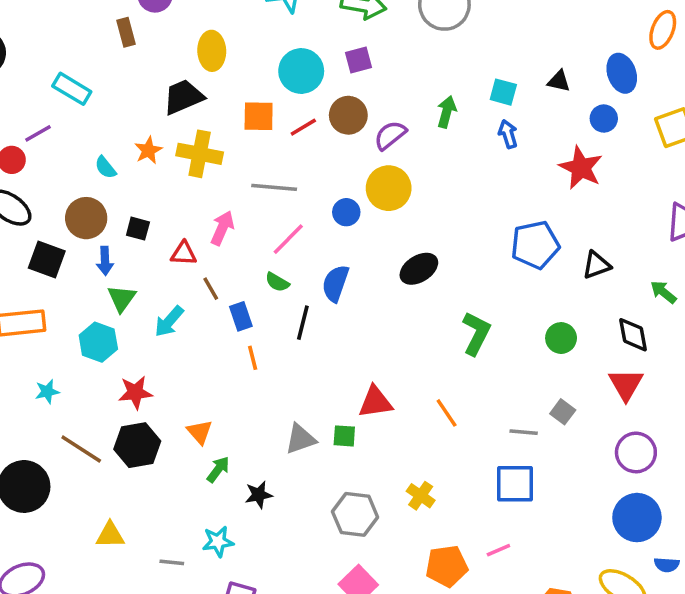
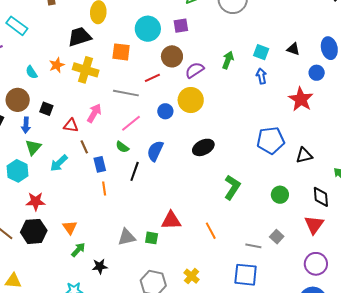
red line: (303, 127) -> (152, 78), moved

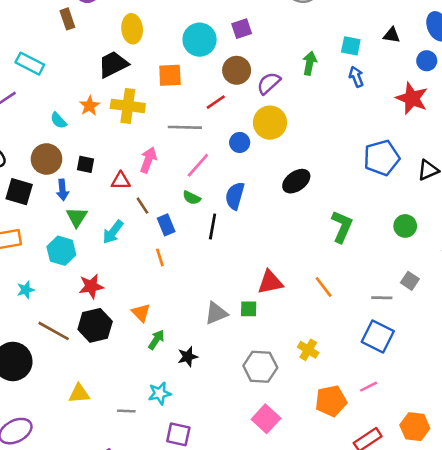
orange line: (104, 188) -> (160, 257), moved
blue square: (246, 275) -> (378, 337), turned 30

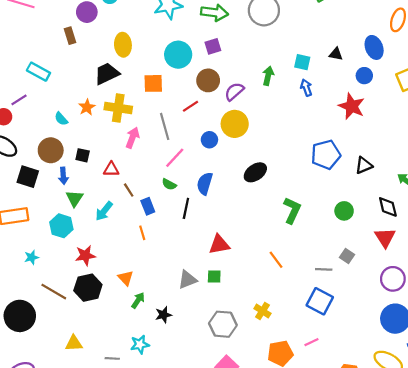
gray line: (185, 127) -> (165, 126), turned 72
pink arrow: (148, 160) -> (132, 138), moved
red triangle: (270, 282) -> (219, 245), moved

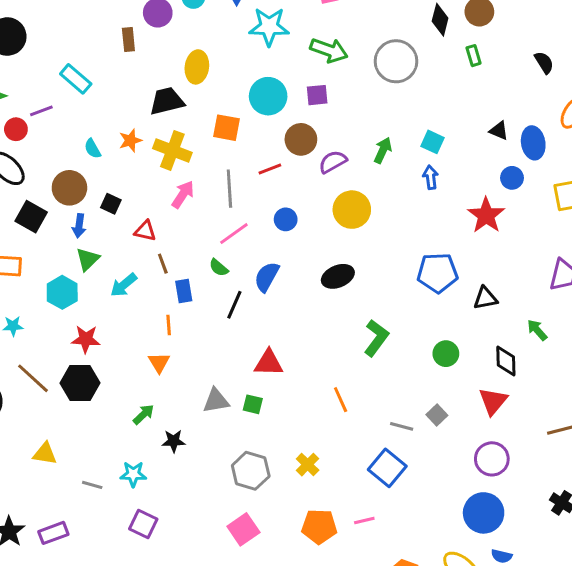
black triangle: (336, 54) -> (499, 131), moved
yellow circle: (235, 124) -> (352, 210), moved
orange triangle: (126, 278) -> (159, 363), moved

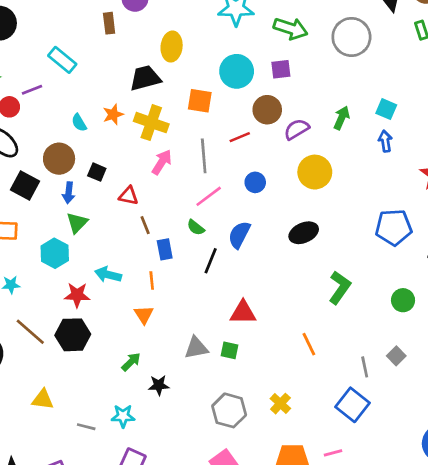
cyan arrow: (124, 285) -> (108, 275), moved, turned 55
gray line: (402, 426) -> (365, 367), turned 65

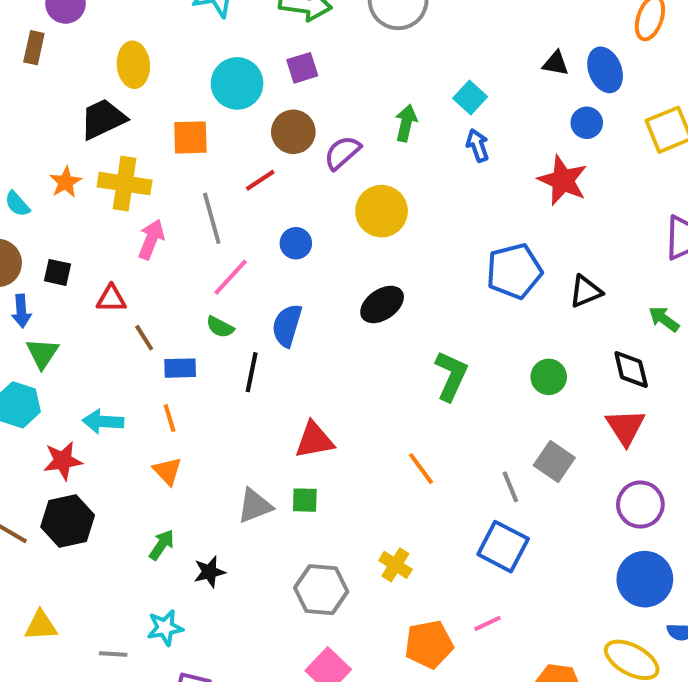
brown rectangle: (109, 23) -> (34, 48), turned 30
cyan square: (386, 109) -> (470, 97), turned 30
blue rectangle: (165, 249) -> (180, 368), turned -70
gray square: (396, 356) -> (554, 462), size x1.4

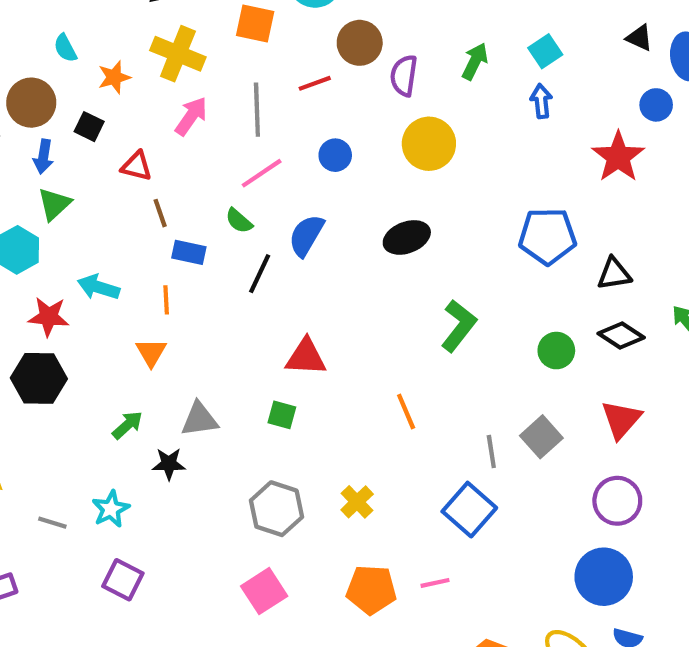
purple semicircle: (342, 153) -> (404, 76), turned -54
orange star: (66, 182) -> (114, 77), moved
black diamond: (631, 370) -> (621, 336), moved, turned -57
gray triangle: (255, 506) -> (199, 419), moved
cyan star: (165, 628) -> (111, 509), turned -30

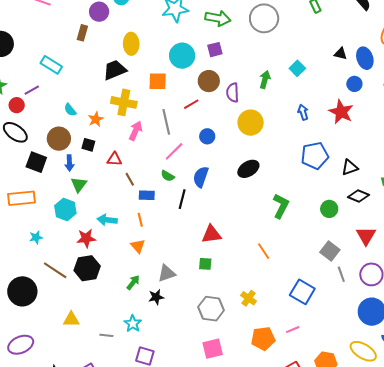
blue arrow: (541, 101) -> (303, 112), moved
gray line: (491, 452) -> (341, 274), moved
pink square: (264, 591) -> (213, 349), turned 30

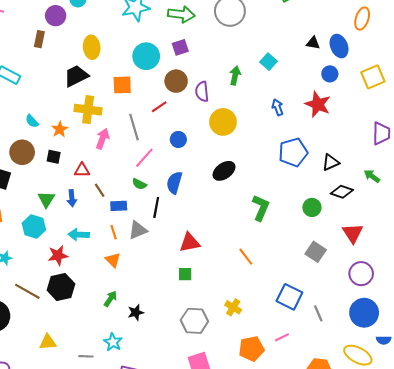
blue arrow: (69, 163) -> (72, 198), moved
gray triangle: (167, 273) -> (138, 230), moved
gray line: (341, 274) -> (318, 313), moved

